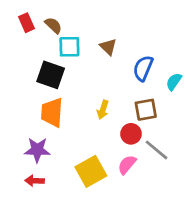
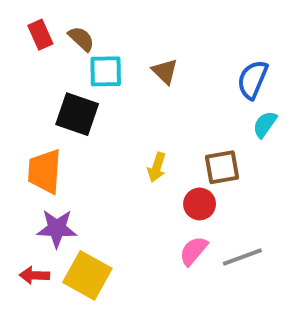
blue semicircle: (143, 68) -> (253, 80), moved
orange trapezoid: (52, 112) -> (45, 171), moved
gray line: (156, 150) -> (242, 257), moved, turned -60
yellow square: (91, 171) -> (87, 275), moved, turned -32
red arrow: (35, 181) -> (34, 275), moved

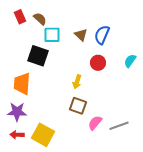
blue semicircle: (253, 80) -> (102, 35), moved
brown square: (222, 167) -> (78, 106), moved, turned 30
red circle: (200, 204) -> (98, 63), moved
purple star: (57, 228) -> (17, 112), moved

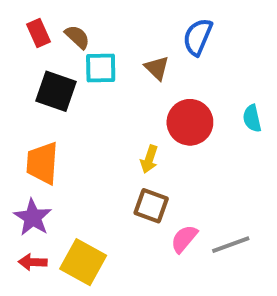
blue semicircle: (102, 35) -> (198, 37), moved
black square: (38, 56) -> (56, 91), moved
cyan semicircle: (130, 61) -> (252, 118), turned -48
red circle: (98, 63) -> (190, 122), size x1.5
purple star: (17, 112) -> (33, 217), turned 30

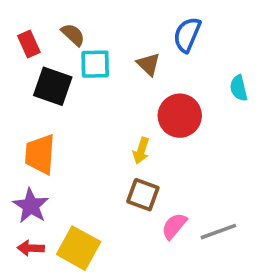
red rectangle: (39, 33) -> (29, 44), moved
cyan semicircle: (252, 118) -> (239, 88), moved

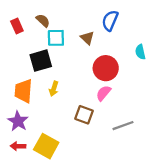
black square: (53, 86) -> (41, 61), moved, turned -35
yellow arrow: (141, 151) -> (54, 89), moved
pink semicircle: (174, 226) -> (104, 93), moved
gray line: (218, 232) -> (123, 126), moved

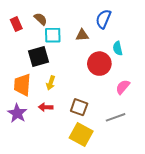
brown triangle: (87, 38) -> (82, 35), turned -48
cyan semicircle: (140, 52) -> (118, 48), moved
pink semicircle: (104, 93) -> (123, 87), moved
red arrow: (18, 146) -> (46, 107), moved
yellow square: (46, 146) -> (81, 135), moved

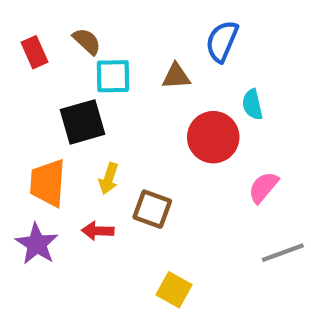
brown square: (79, 107) -> (152, 209), moved
gray line: (116, 117) -> (283, 253), moved
yellow square: (81, 135) -> (174, 290), size x0.7

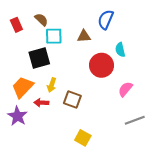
orange trapezoid: (48, 183) -> (23, 87), turned 40
red arrow: (98, 231) -> (41, 103), moved

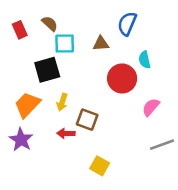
red arrow: (41, 103) -> (66, 133), moved

